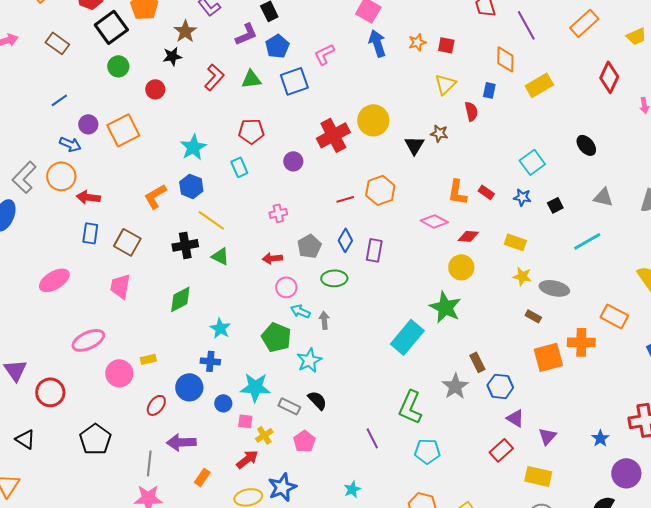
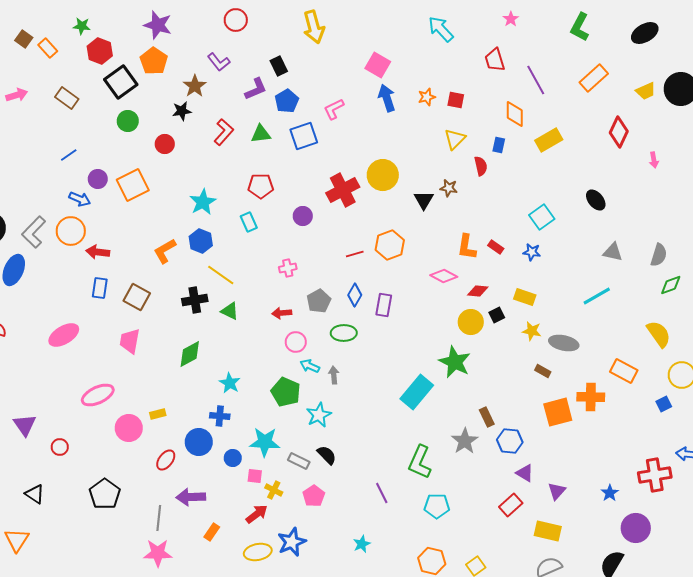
black square: (555, 205) -> (497, 315), moved
red circle: (50, 392) -> (60, 447), size x0.6
yellow cross: (264, 435) -> (274, 490), turned -30

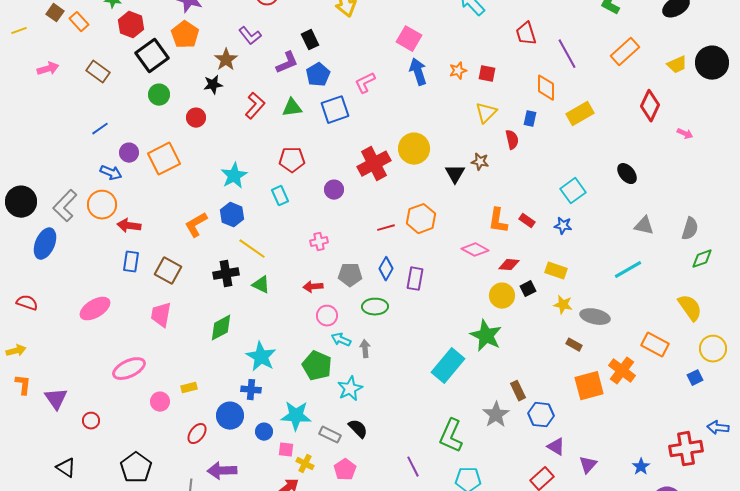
pink arrow: (654, 160) -> (685, 134), turned -56
gray pentagon: (319, 301) -> (350, 275), turned 30
cyan star: (230, 383) -> (261, 357), size x1.4
orange cross: (591, 397) -> (622, 371), turned 36
pink circle: (129, 428) -> (160, 402), size x0.7

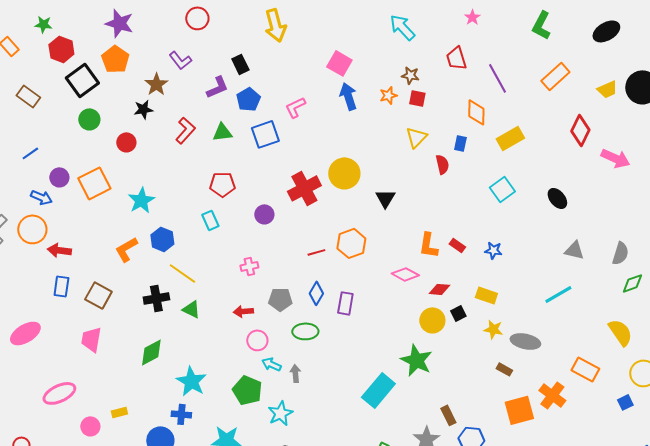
pink arrow: (685, 134) -> (615, 158), size x1.8
brown star: (480, 162) -> (410, 75), moved
cyan star: (234, 176) -> (141, 200), moved
cyan square: (573, 191) -> (502, 189), moved

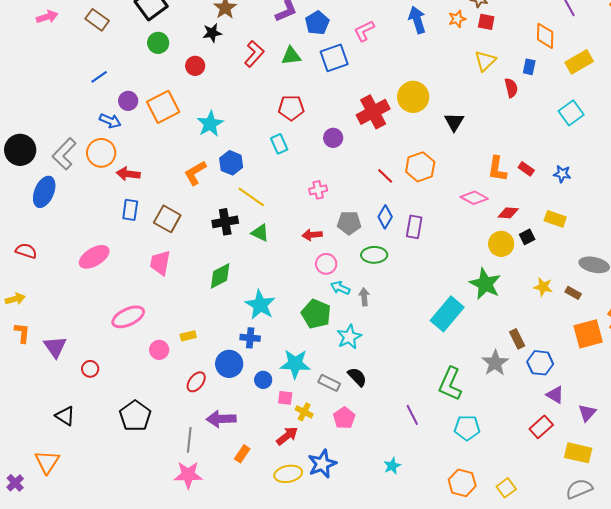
red line: (316, 252) -> (385, 176), turned 60
yellow star: (493, 329) -> (543, 287), moved

